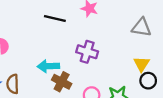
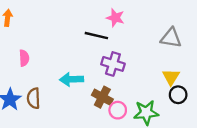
black line: (55, 18) -> (96, 36), moved
brown cross: (62, 82) -> (102, 97), moved

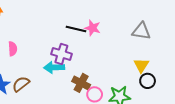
pink star: (115, 18) -> (93, 28), moved
purple cross: (113, 64) -> (61, 54), moved
brown semicircle: (34, 98) -> (21, 84), turned 54

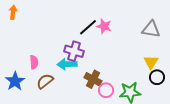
black line: (76, 29) -> (88, 27), turned -54
pink semicircle: (13, 49) -> (34, 62), moved
brown semicircle: (21, 84) -> (45, 81), moved

